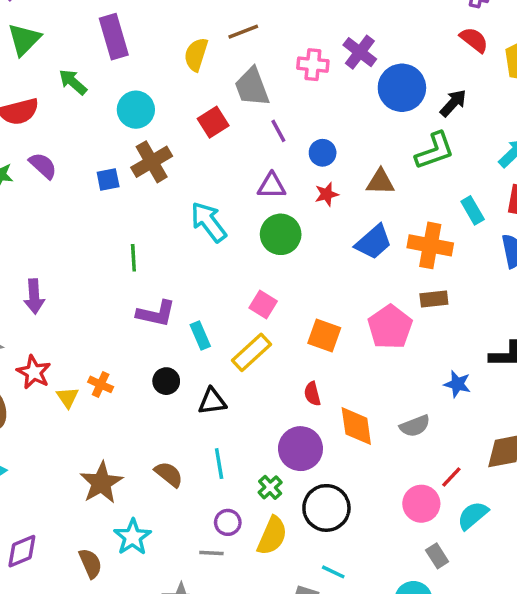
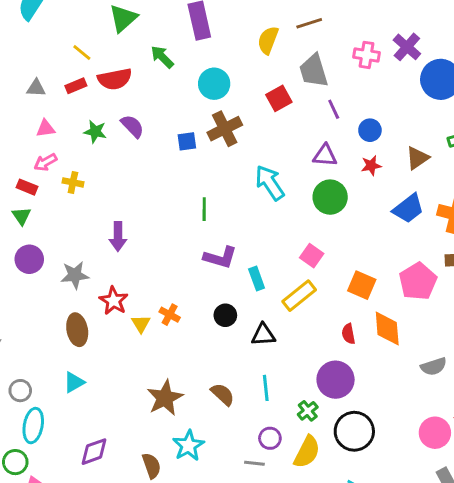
brown triangle: (380, 182) -> (417, 158), turned -40
orange diamond: (356, 426) -> (387, 329), moved

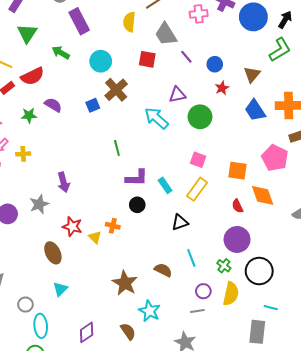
red square: (279, 98) -> (147, 59), turned -36
purple triangle: (325, 155) -> (177, 95), moved
blue trapezoid: (408, 209) -> (255, 110), turned 110
gray star: (75, 275) -> (39, 204), moved
black circle: (225, 315) -> (137, 205), moved

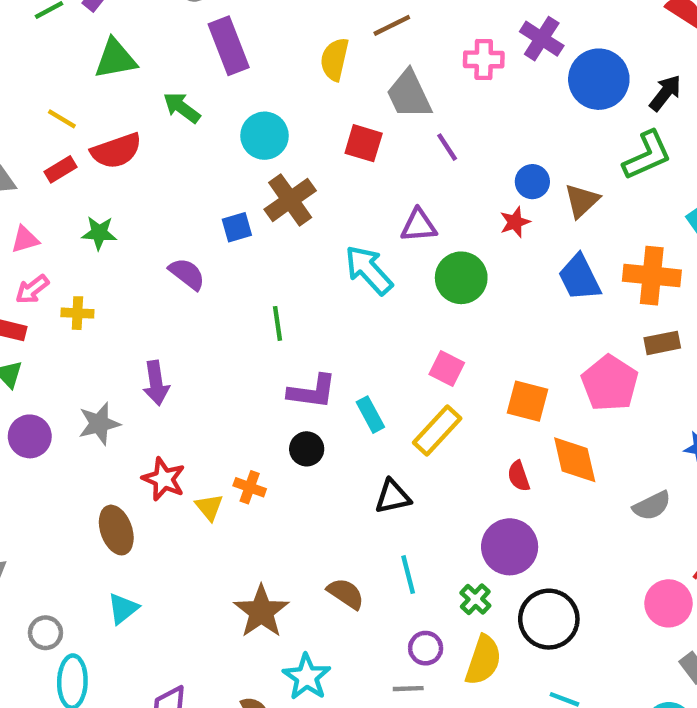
green triangle: (27, 33) -> (115, 59), turned 40
blue circle: (215, 64) -> (532, 182), moved
purple semicircle: (53, 105) -> (187, 274), moved

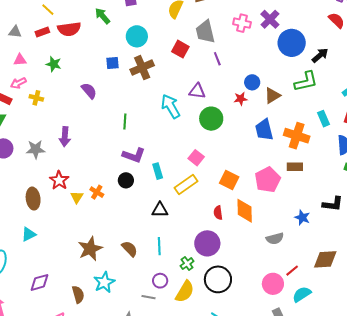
blue square: (237, 227) -> (113, 63), moved

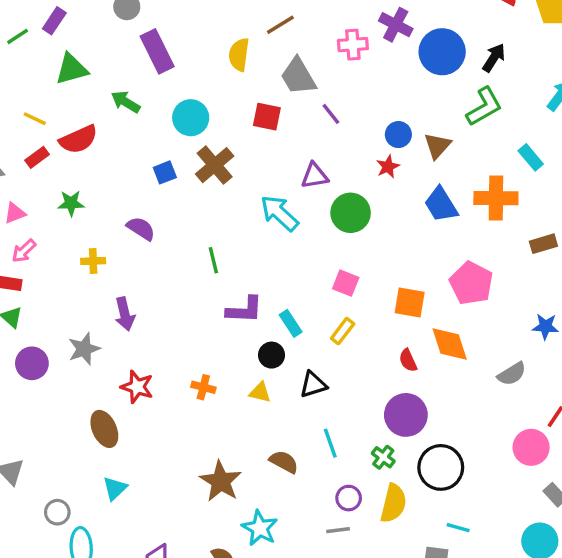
yellow cross: (36, 98) -> (93, 261), moved
brown rectangle: (295, 167) -> (543, 244), moved
black circle: (126, 180) -> (272, 355), moved
yellow rectangle: (186, 184) -> (343, 331), size x0.7
yellow triangle: (77, 197) -> (260, 392), moved, turned -32

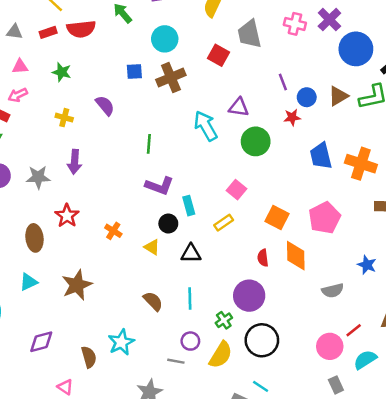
purple line: (331, 114) -> (283, 82), moved
brown triangle: (437, 146) -> (338, 96), moved
brown star: (221, 481) -> (77, 285), moved

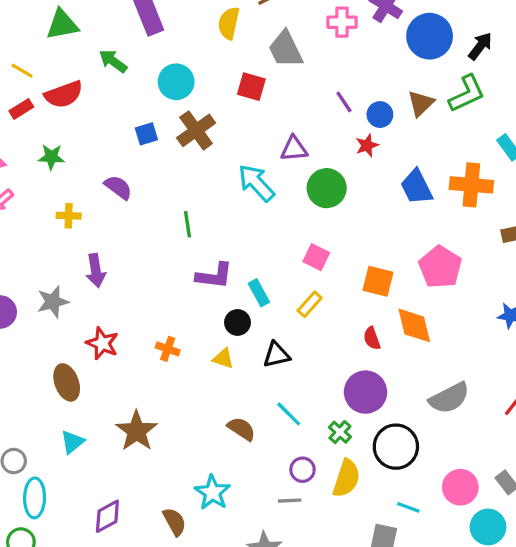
gray semicircle: (333, 291) -> (449, 398), moved, size x1.4
cyan line: (190, 298) -> (289, 414), turned -30
pink circle: (330, 346) -> (460, 487), moved

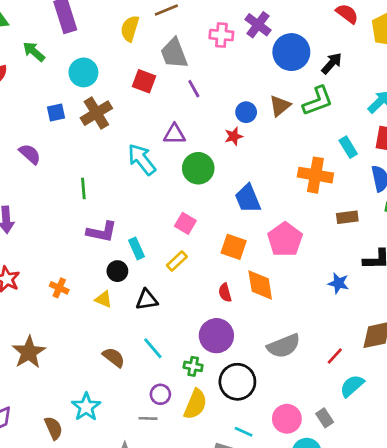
purple line: (344, 102) -> (194, 89), moved
blue trapezoid: (417, 187) -> (248, 199), moved
green cross: (340, 432) -> (193, 366), turned -36

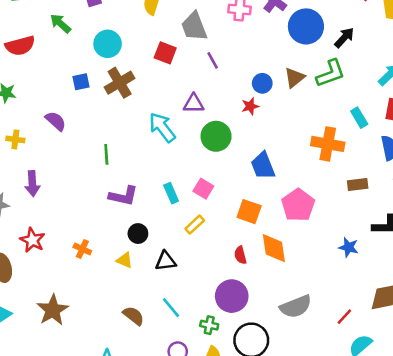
cyan rectangle: (137, 248) -> (171, 193), moved

